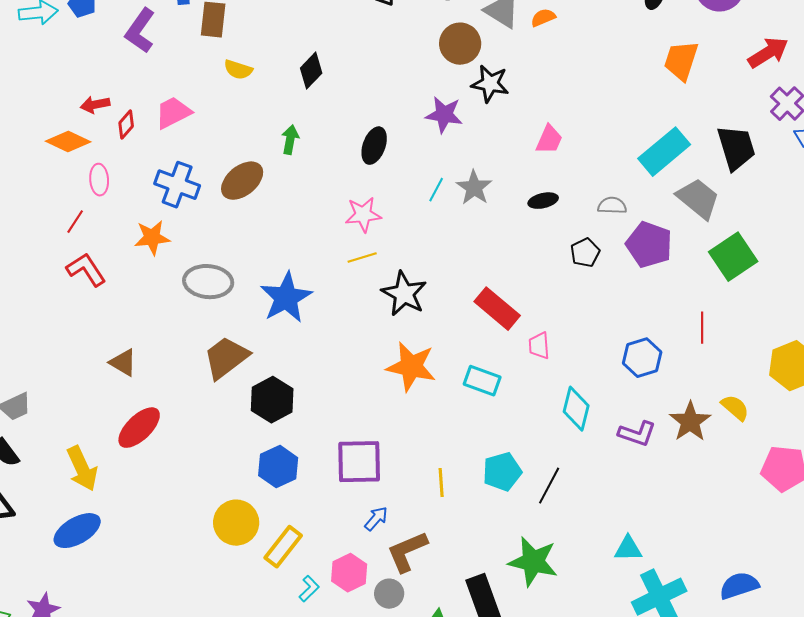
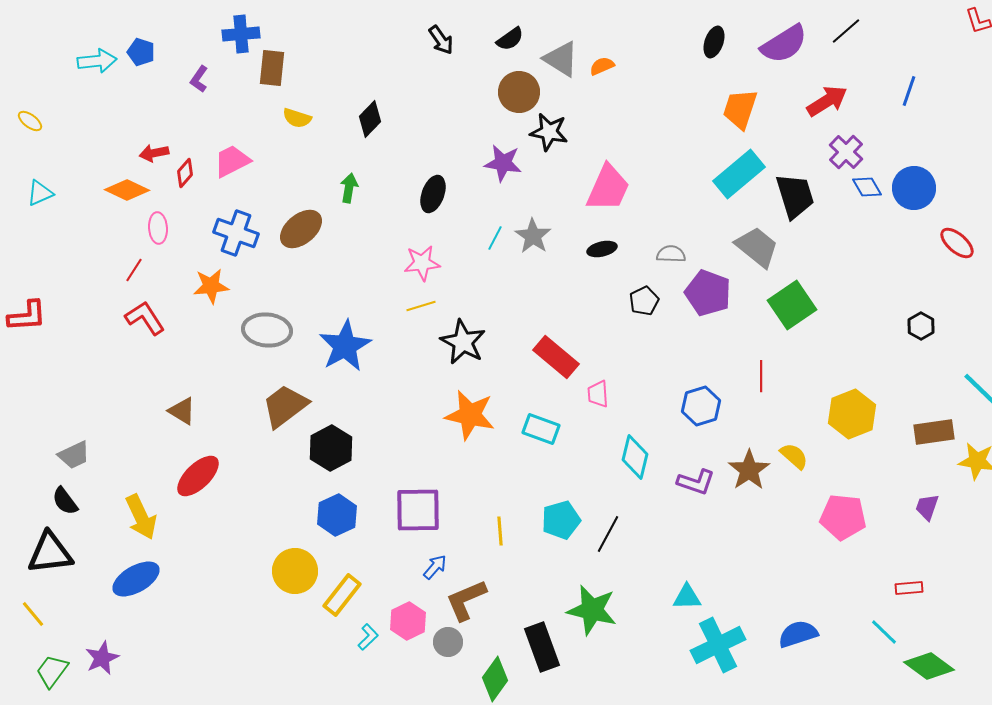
purple L-shape: (140, 31) -> (199, 79), size x0.6
pink trapezoid: (549, 140) -> (608, 188), size x1.6
cyan rectangle: (664, 152) -> (739, 174), moved

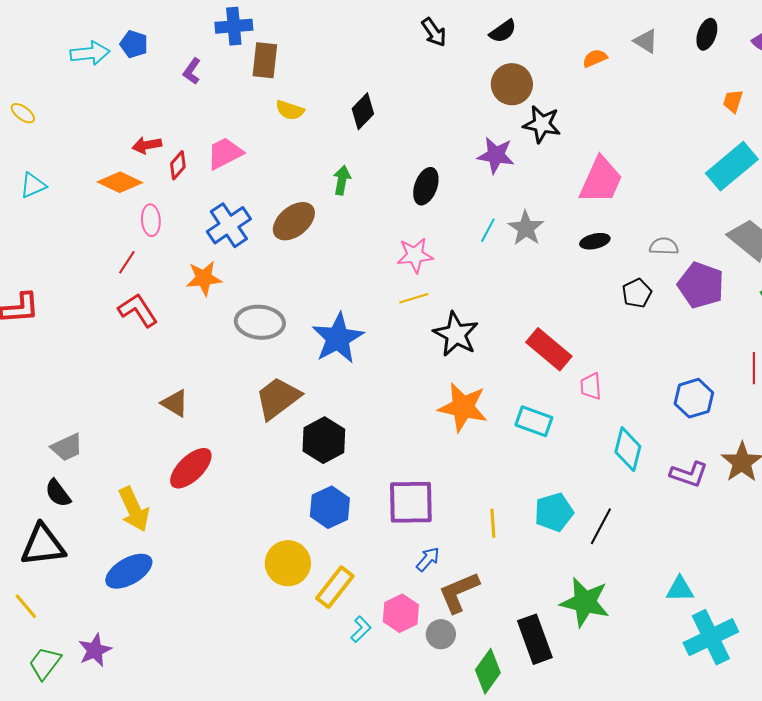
gray triangle: (561, 59) -> (646, 41), moved, size x0.7
orange trapezoid: (740, 109) -> (733, 101), size x0.6
blue cross: (236, 233) -> (229, 225), turned 36

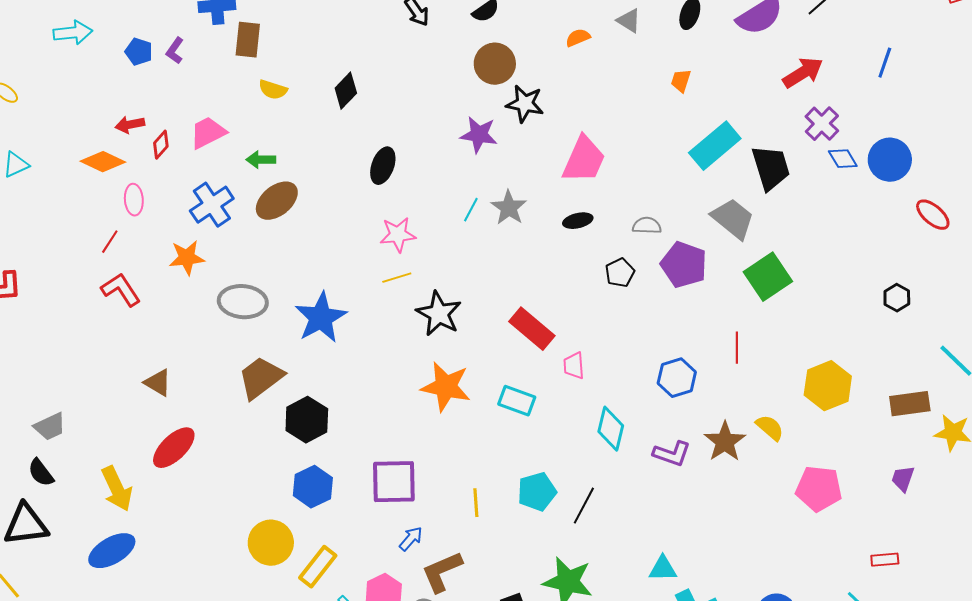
blue pentagon: (134, 44) -> (139, 52), moved
orange trapezoid: (733, 101) -> (681, 81), moved
green arrow: (342, 180) -> (261, 160), moved, turned -100
black ellipse: (426, 186) -> (383, 166), moved

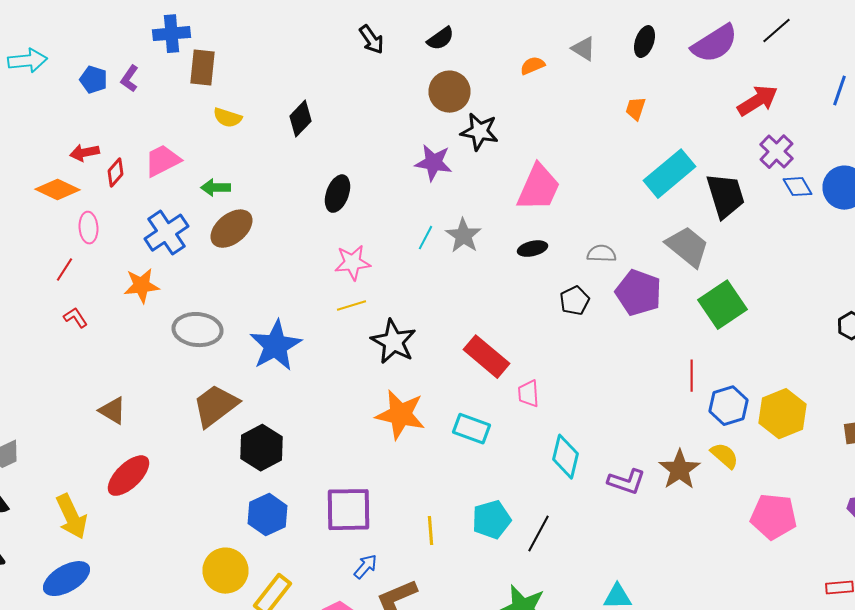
red L-shape: (121, 290) -> (76, 318), size x0.6
blue hexagon: (677, 378) -> (728, 406), moved

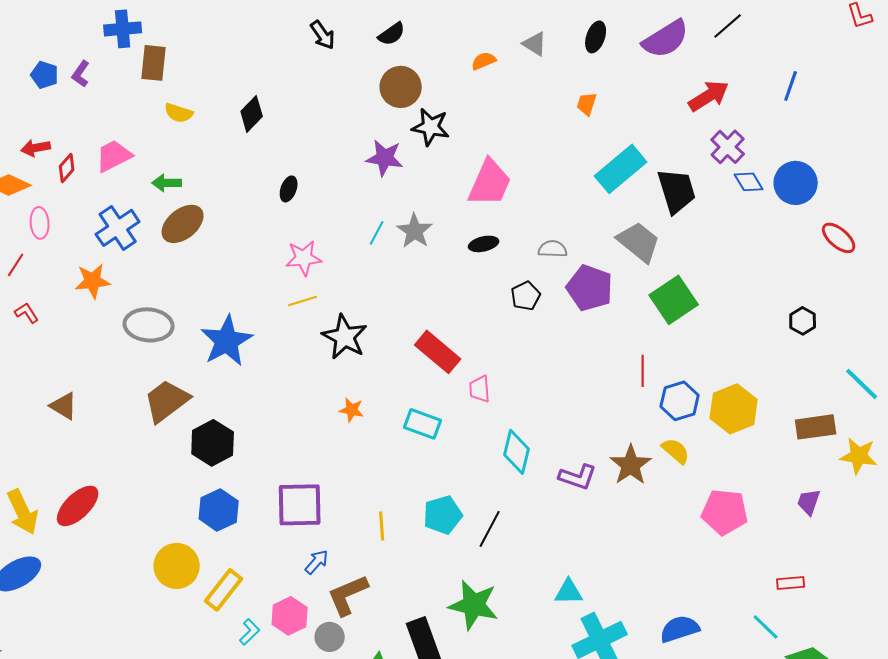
black ellipse: (338, 194) -> (289, 189), size x0.7
orange star: (400, 415) -> (352, 410), size x0.5
red ellipse: (128, 476) -> (78, 506), moved

